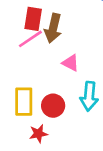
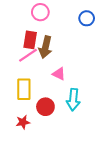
yellow rectangle: (24, 102) -> (24, 89), moved
red star: (38, 134) -> (23, 122), moved

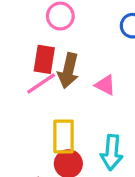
pink triangle: (59, 74) -> (105, 85), moved
yellow rectangle: (24, 89) -> (64, 136), moved

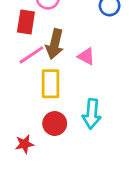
red rectangle: (44, 59) -> (26, 22), moved
yellow rectangle: (64, 136) -> (51, 84), moved

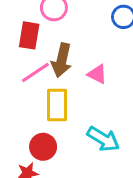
cyan arrow: (92, 114) -> (103, 139), turned -64
red circle: (55, 124) -> (43, 147), moved

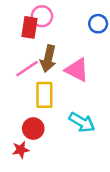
red rectangle: (29, 35) -> (29, 27), moved
pink triangle: (97, 74) -> (77, 70), size x1.5

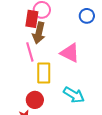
brown arrow: (48, 59) -> (39, 33), moved
pink line: (27, 69) -> (30, 52), turned -72

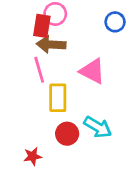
brown arrow: (39, 33) -> (51, 45), turned 80
red circle: (35, 100) -> (67, 134), moved

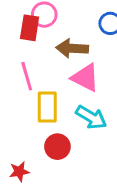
brown arrow: (51, 45) -> (72, 48), moved
cyan arrow: (98, 127) -> (91, 117), moved

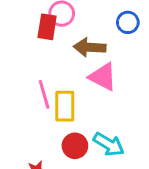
pink line: (27, 76) -> (44, 94), moved
cyan arrow: (91, 117) -> (109, 144), moved

